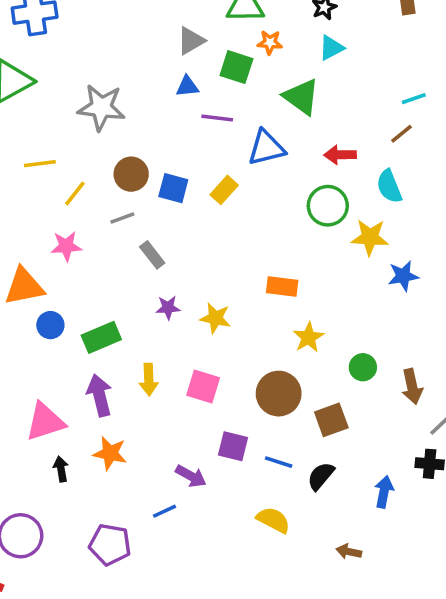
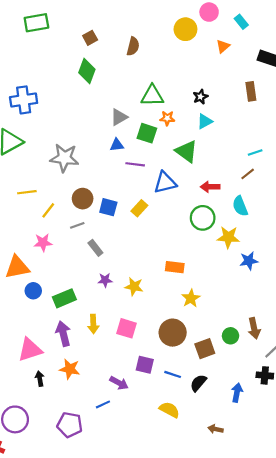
green circle: (363, 367) -> (231, 336), moved

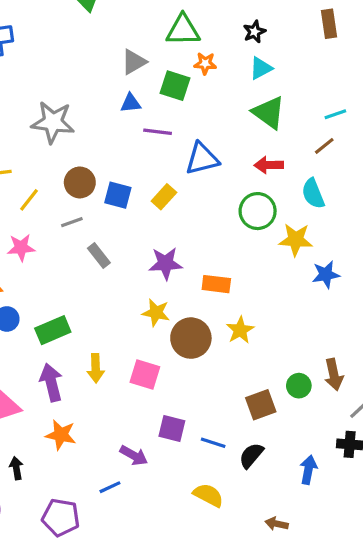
green triangle: (187, 151) -> (269, 113), moved
purple star: (105, 280) -> (166, 263), moved, size x1.5
brown circle: (173, 333) -> (191, 338), moved
black arrow: (40, 379) -> (16, 468), moved

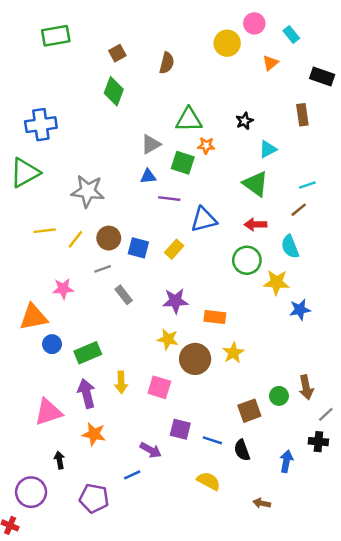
cyan triangle: (261, 68) -> (268, 149), moved
yellow line: (29, 200) -> (75, 239), moved
black semicircle: (251, 455) -> (242, 450), turned -60

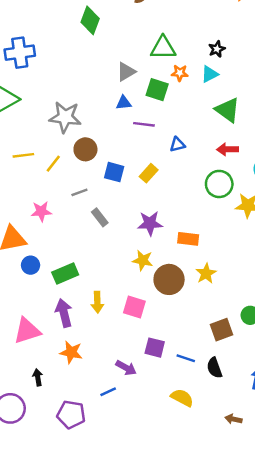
cyan triangle: (268, 149) -> (210, 74), moved
blue triangle: (204, 220) -> (177, 145), size x0.6
brown circle: (109, 238) -> (85, 149), moved

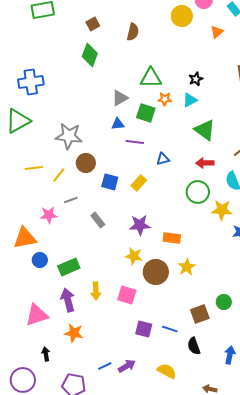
gray line: (79, 192) -> (71, 200), moved
blue line: (186, 358) -> (170, 329), moved
purple arrow: (126, 368) -> (127, 366), moved, turned -60

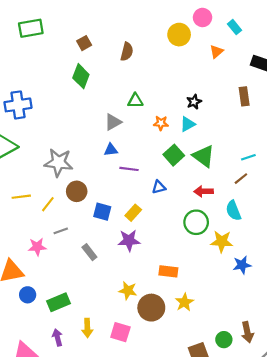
green triangle: (151, 78) -> (135, 101), moved, size x0.7
green square: (146, 113) -> (174, 155), moved, turned 30
purple star: (140, 225) -> (129, 240), moved
purple arrow: (68, 300) -> (57, 337), size x0.7

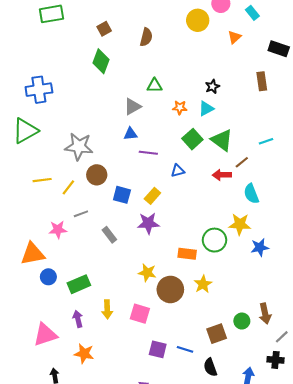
brown line: (241, 179) -> (242, 162), moved
green circle: (196, 222) -> (215, 240), moved

